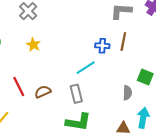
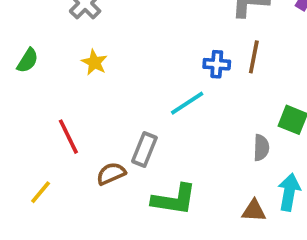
brown semicircle: (43, 92) -> (111, 174), moved
gray rectangle: (76, 94) -> (144, 150), moved, turned 36

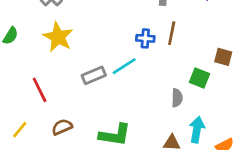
yellow star: (94, 62) -> (58, 37), size x1.6
gray rectangle: (144, 150) -> (94, 75), moved, turned 45
brown semicircle: (111, 174) -> (62, 127), moved

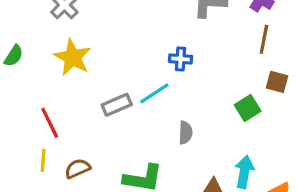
brown line: (172, 33) -> (264, 39), moved
green square: (199, 78) -> (248, 108), turned 36
gray semicircle: (177, 98) -> (185, 133), moved
yellow line: (20, 130) -> (43, 160), moved, turned -36

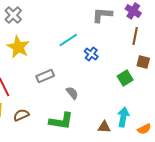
blue cross: (181, 59) -> (91, 54), moved, turned 32
cyan line: (154, 93) -> (68, 40), moved
gray semicircle: (185, 133) -> (72, 93), moved, turned -40

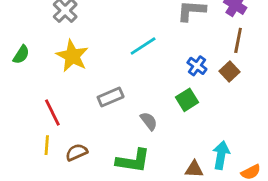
blue cross: (91, 54) -> (197, 66), moved
brown square: (143, 62) -> (230, 71), moved, turned 32
green square: (125, 78) -> (187, 100), moved

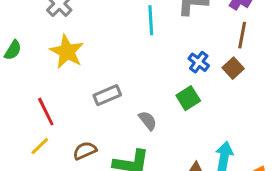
cyan line: (143, 46) -> (151, 20), moved, turned -60
yellow line: (47, 145) -> (40, 146), turned 42
brown semicircle: (77, 152) -> (85, 151), moved

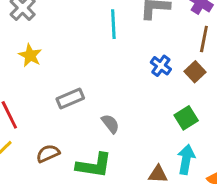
yellow star: (67, 52) -> (30, 55), size x0.7
green square: (188, 98) -> (186, 118), moved

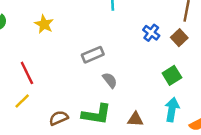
gray rectangle: (70, 98) -> (93, 55), moved
brown semicircle: (48, 153) -> (59, 118), moved
brown triangle: (158, 174) -> (135, 119), moved

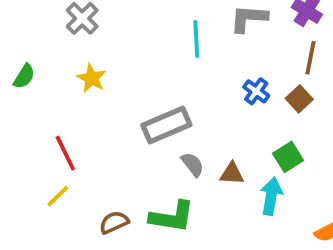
gray rectangle: (93, 55) -> (166, 125), size x1.4
cyan arrow: (172, 109) -> (271, 196), moved
brown triangle: (135, 119) -> (232, 174), moved

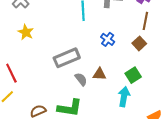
blue cross: (256, 91) -> (108, 39), moved
brown triangle: (232, 174) -> (99, 74), moved

